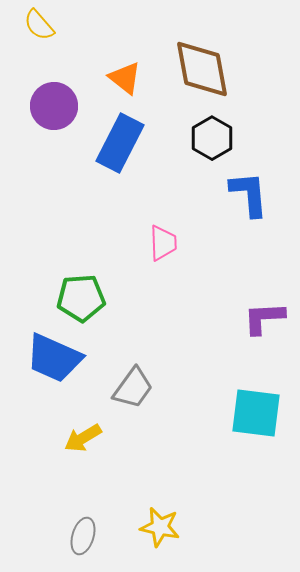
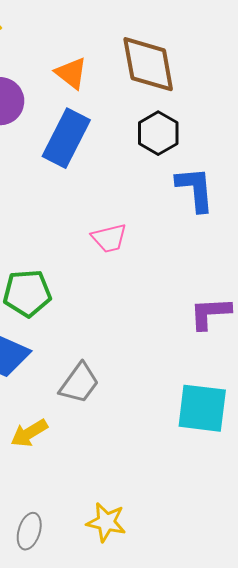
pink trapezoid: (163, 243) -> (109, 238), turned 78

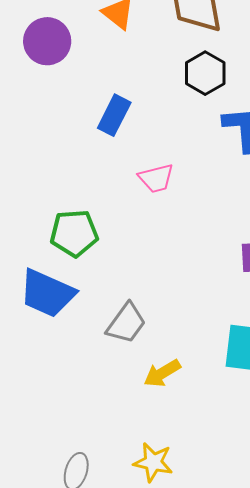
blue rectangle: (66, 138) -> (114, 115), moved, size x0.7
yellow arrow: (29, 433) -> (162, 373), moved

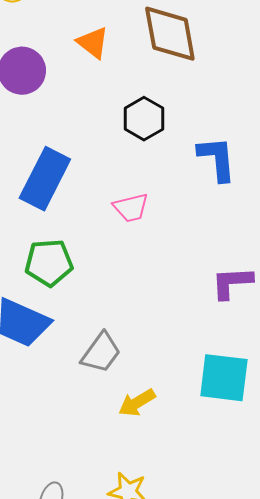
black hexagon: (205, 73) -> (144, 119), moved
blue rectangle: (114, 115) -> (45, 179), moved, size x1.5

